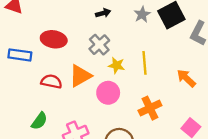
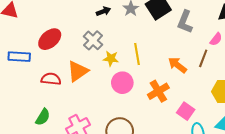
black arrow: (103, 13) -> (103, 11), moved
red ellipse: (54, 39) -> (50, 39), turned -45
pink circle: (108, 93) -> (122, 83), moved
orange cross: (150, 108) -> (158, 91), moved

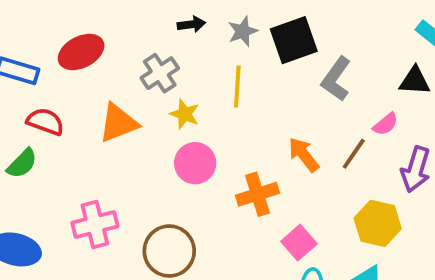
yellow line: (137, 54) -> (237, 87), moved
red semicircle: (51, 79) -> (45, 122), moved
green semicircle: (43, 117) -> (22, 164), moved

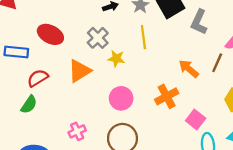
red ellipse: (81, 52) -> (50, 34), turned 65
red semicircle: (45, 122) -> (38, 78), turned -40
pink circle: (195, 163) -> (121, 98), moved
pink cross: (95, 224) -> (77, 131), size x0.7

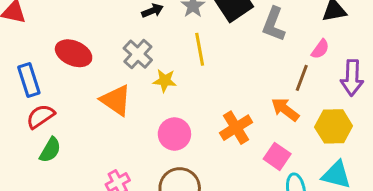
blue rectangle: (16, 52) -> (29, 80), turned 70
orange arrow: (189, 69) -> (285, 109), moved
orange triangle: (79, 71) -> (116, 100), turned -50
red semicircle: (38, 78) -> (40, 116), moved

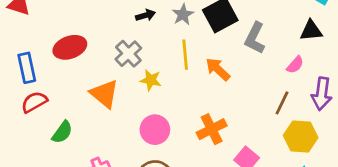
red ellipse: (74, 53) -> (70, 47), turned -48
brown line: (302, 78) -> (282, 103), moved
orange arrow: (285, 109) -> (218, 69), moved
green semicircle: (50, 150) -> (62, 132), moved

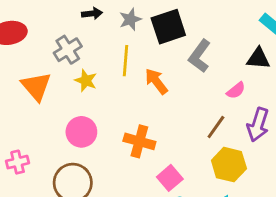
orange cross: (212, 129) -> (139, 141), turned 32

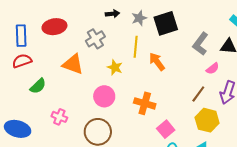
gray L-shape: (200, 56) -> (200, 44), moved
yellow star: (86, 81) -> (115, 67), moved
orange triangle: (36, 86) -> (73, 64), turned -30
pink cross: (18, 162) -> (59, 117), turned 35

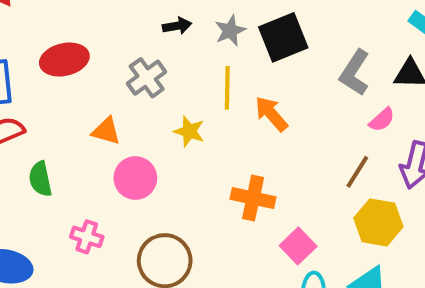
orange triangle: (73, 64) -> (106, 131), size x0.7
green semicircle: (38, 86) -> (40, 179), turned 126
pink circle: (104, 96) -> (135, 178), moved

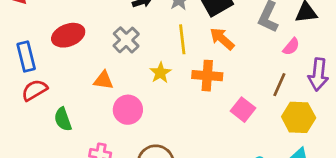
orange arrow: (271, 114) -> (222, 39), moved
yellow star: (189, 131) -> (160, 73), turned 30
orange cross: (253, 198) -> (207, 76), moved
pink square: (298, 246) -> (243, 110), moved

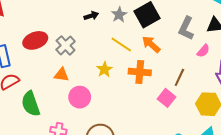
yellow line: (182, 39) -> (121, 44), turned -50
gray cross: (126, 40) -> (66, 45), moved
brown line: (279, 85) -> (179, 77), moved
green semicircle: (63, 119) -> (31, 104), size x1.4

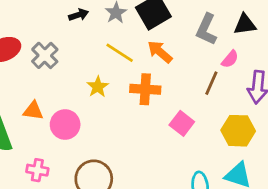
orange triangle: (62, 75) -> (33, 111), moved
brown line: (179, 77) -> (211, 83), moved

